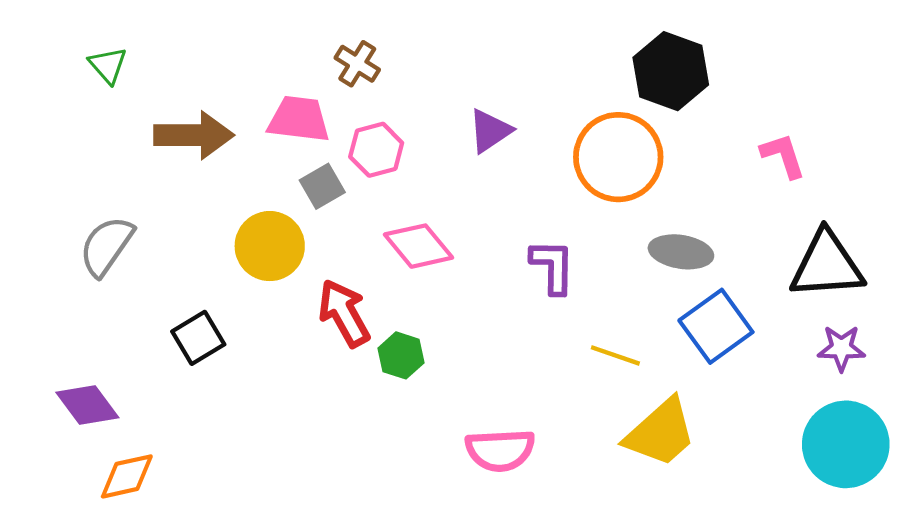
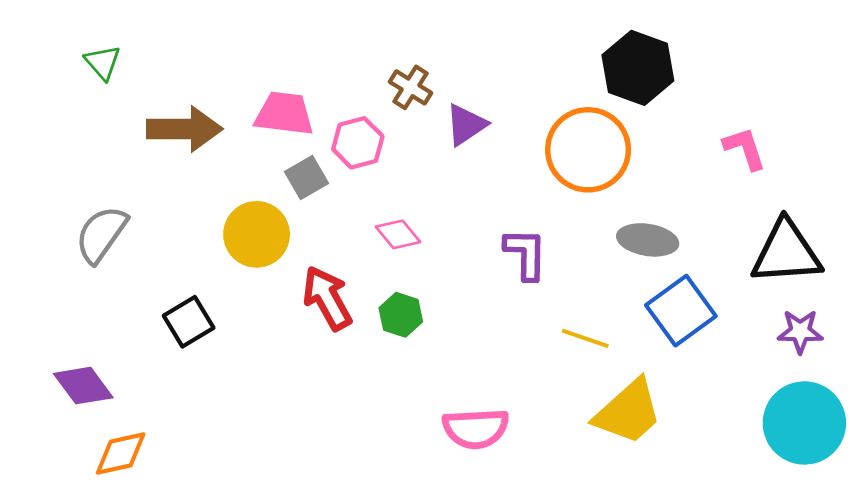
brown cross: (357, 64) -> (410, 87), moved
pink diamond: (418, 246) -> (398, 234), size x0.7
green hexagon: (401, 355) -> (401, 315), moved

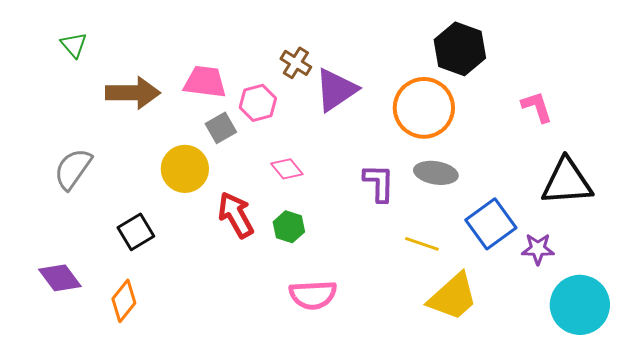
purple triangle: (466, 125) -> (336, 90), size x1.4
gray ellipse: (648, 240) -> (436, 173), moved
purple star: (800, 331) -> (538, 249), moved
pink semicircle: (476, 429) -> (313, 295), moved
orange diamond: (121, 453) -> (124, 301), moved, turned -39

